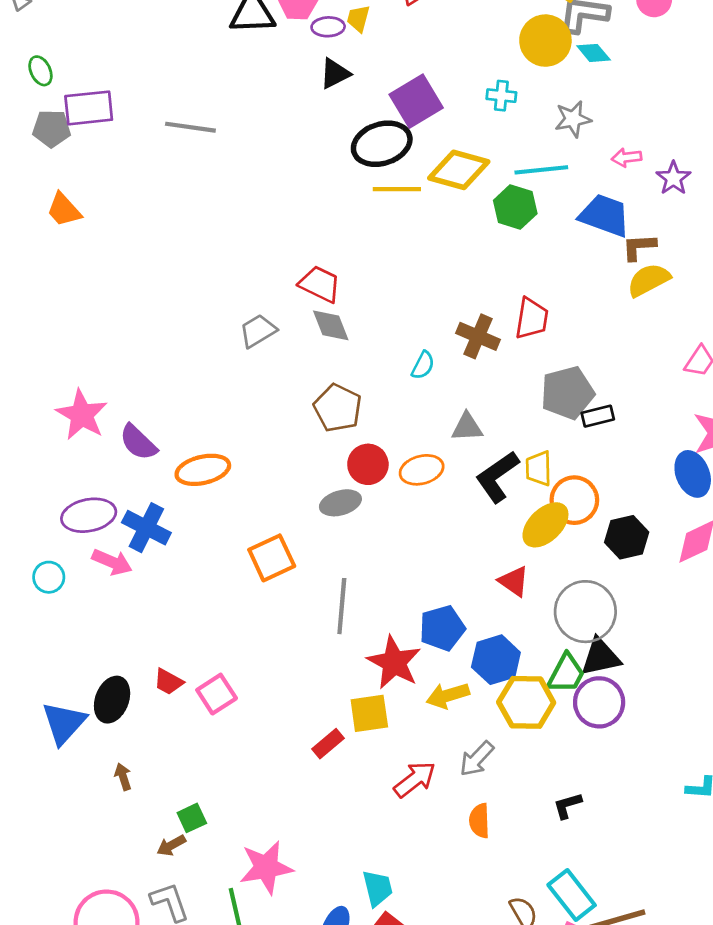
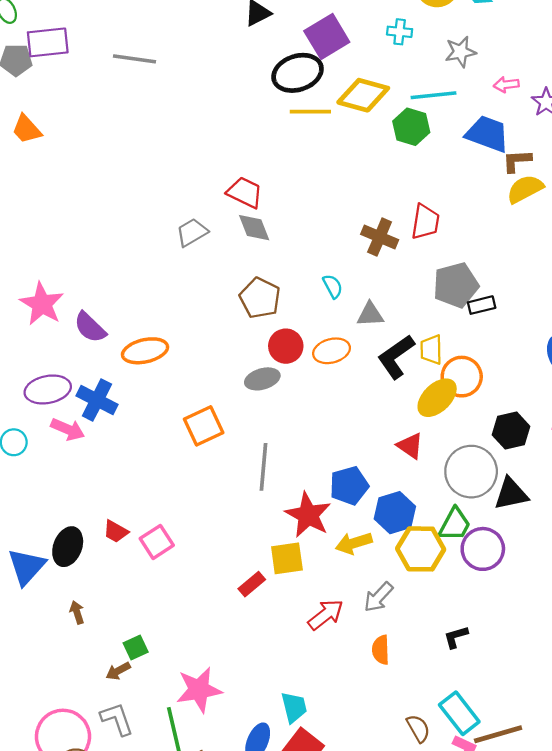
cyan semicircle: (423, 365) -> (333, 286), moved, turned -55
black hexagon: (627, 537) -> (511, 431), moved
black triangle: (600, 657) -> (511, 494), moved

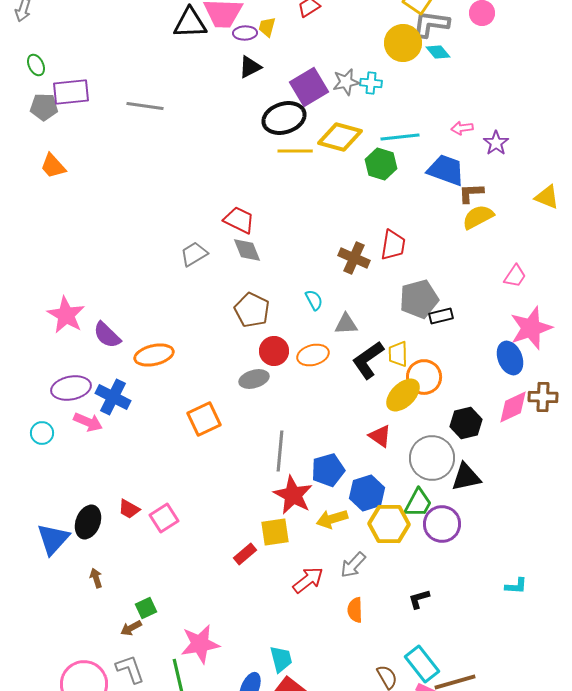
gray star: (461, 52) -> (346, 82), moved
gray line: (263, 467) -> (280, 451), moved

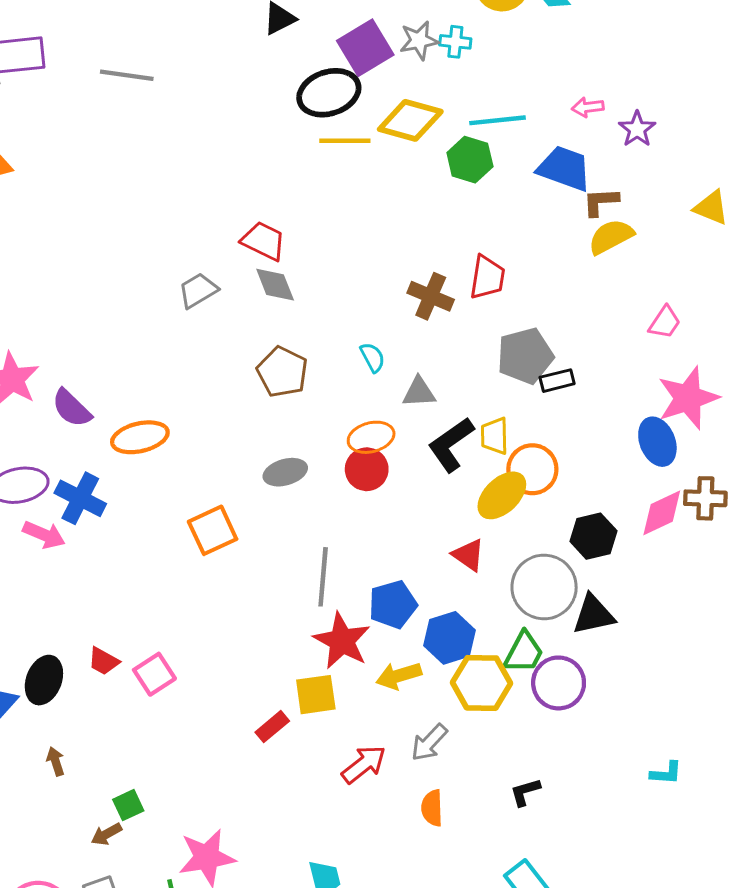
red circle: (274, 351) -> (367, 469), moved

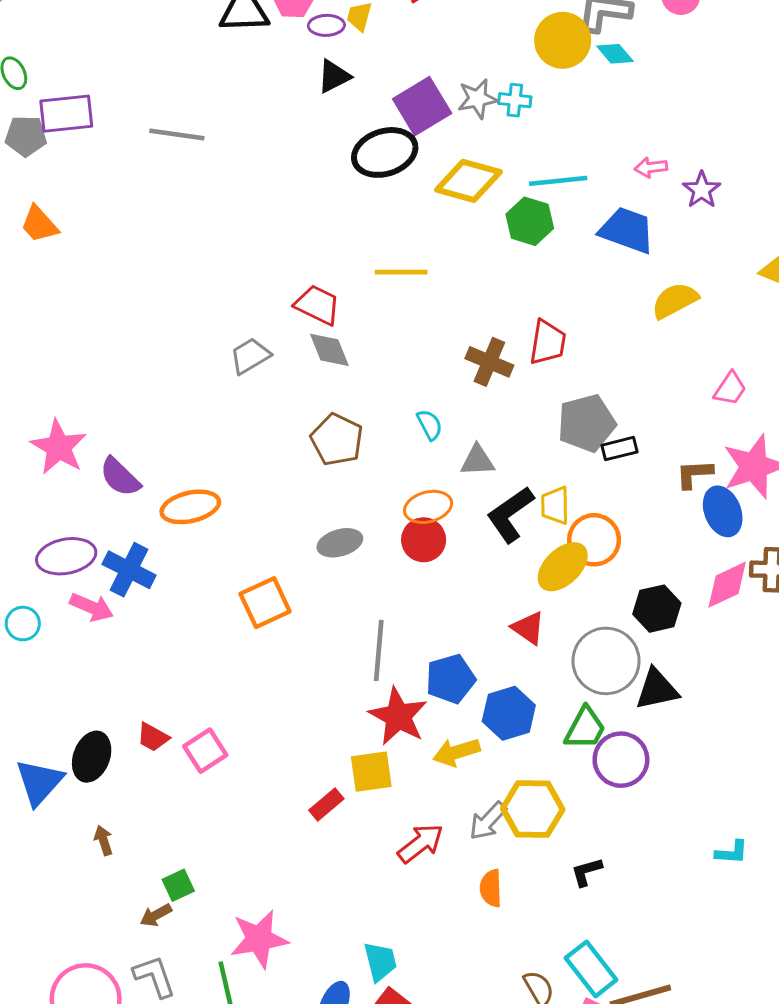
yellow line: (345, 141) -> (401, 272), moved
brown L-shape: (601, 202) -> (694, 474), moved
yellow hexagon: (482, 683) -> (533, 809), moved

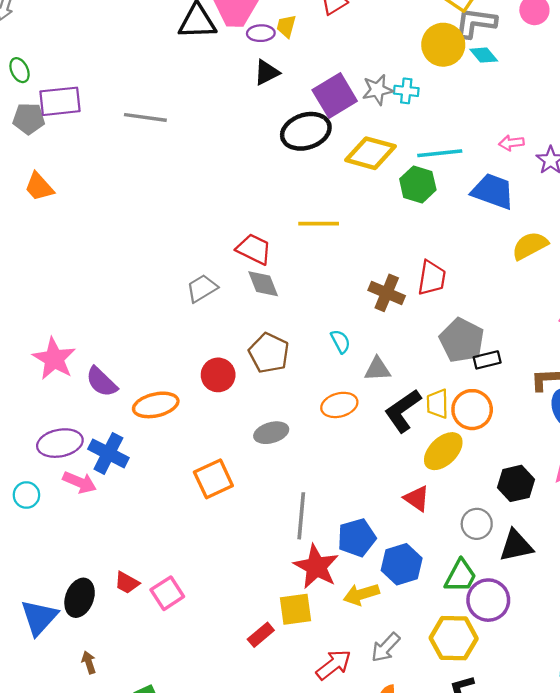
gray pentagon: (587, 423) -> (462, 340), turned -30
red circle: (424, 540) -> (218, 375), moved
orange circle: (594, 540) -> (472, 410), moved
gray circle: (606, 661) -> (477, 524), size x0.6
yellow hexagon: (533, 809) -> (454, 638), moved

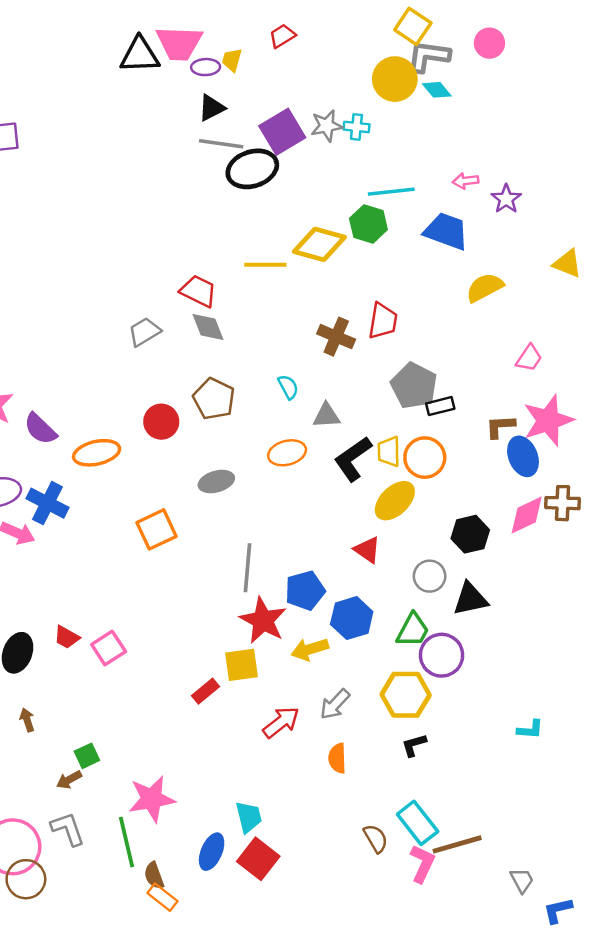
gray line: (145, 117) -> (221, 144), moved
yellow diamond: (371, 153) -> (319, 244), moved

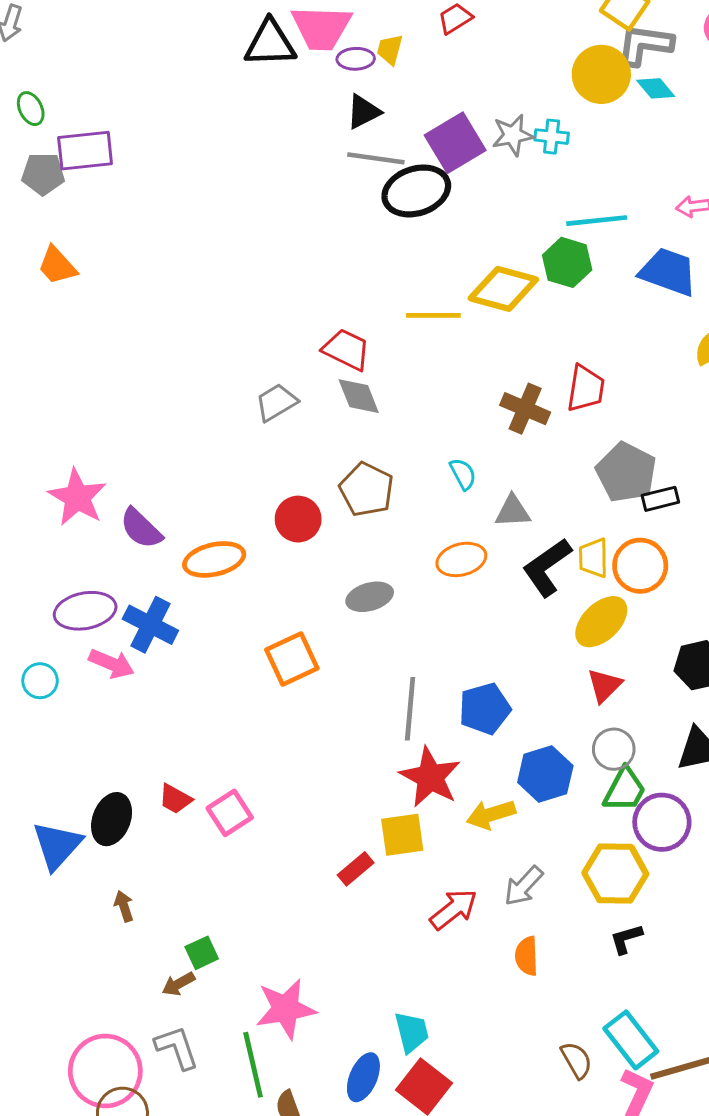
red triangle: (367, 550) -> (604, 685), moved, turned 40
gray circle: (430, 576) -> (614, 749), moved
blue pentagon: (305, 591) -> (485, 709), moved

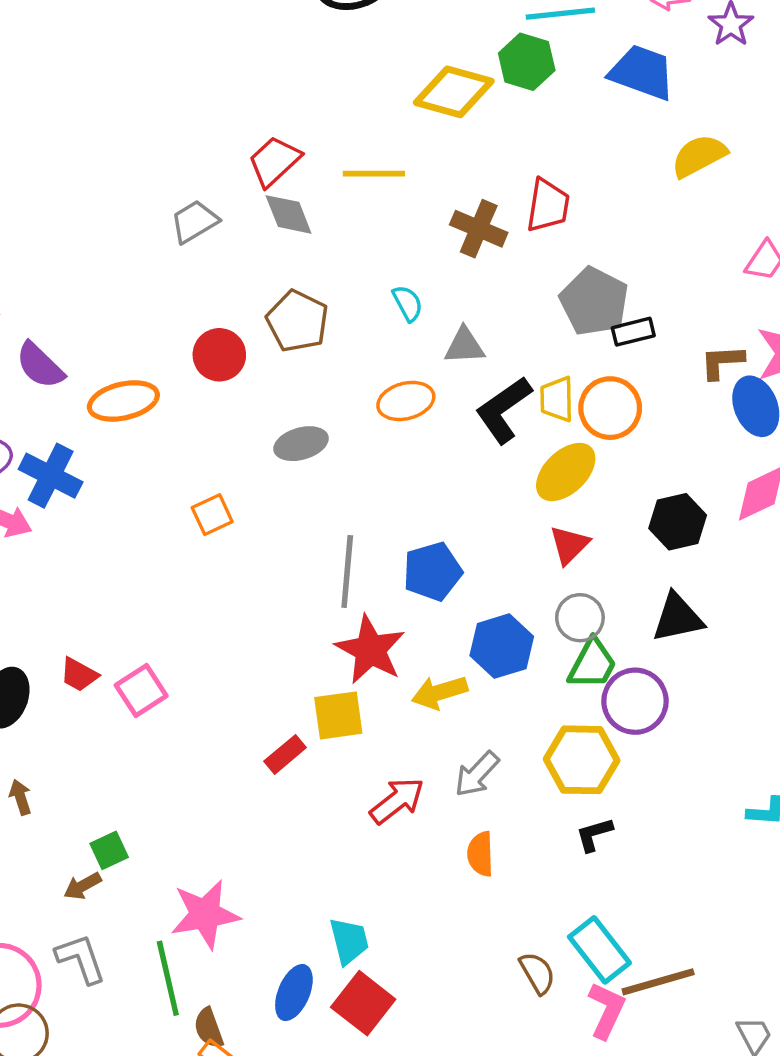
yellow line: (433, 315) -> (374, 174), moved
red trapezoid: (346, 350) -> (274, 161), turned -69
orange square: (292, 659) -> (212, 515), size x0.7

